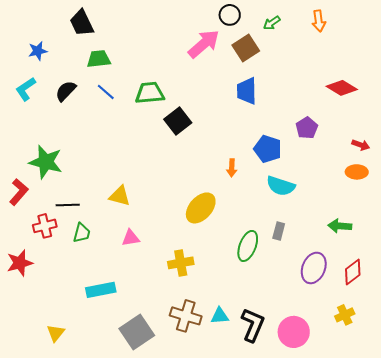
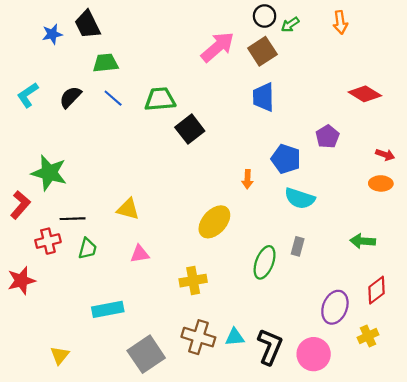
black circle: (230, 15) -> (265, 16), moved
blue star: (38, 51) -> (52, 34), moved
purple ellipse: (314, 268) -> (335, 307), moved

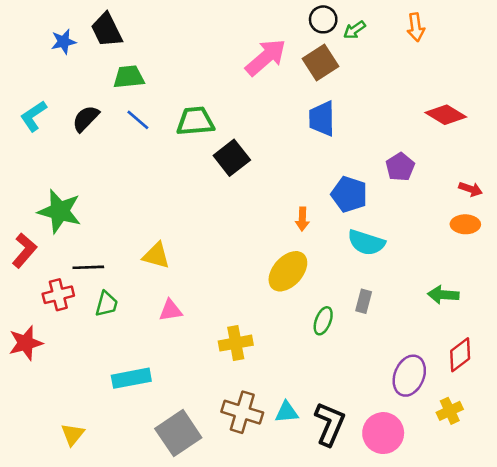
yellow ellipse: (214, 222) -> (288, 271), moved
green ellipse: (265, 262) -> (323, 321), size x0.7

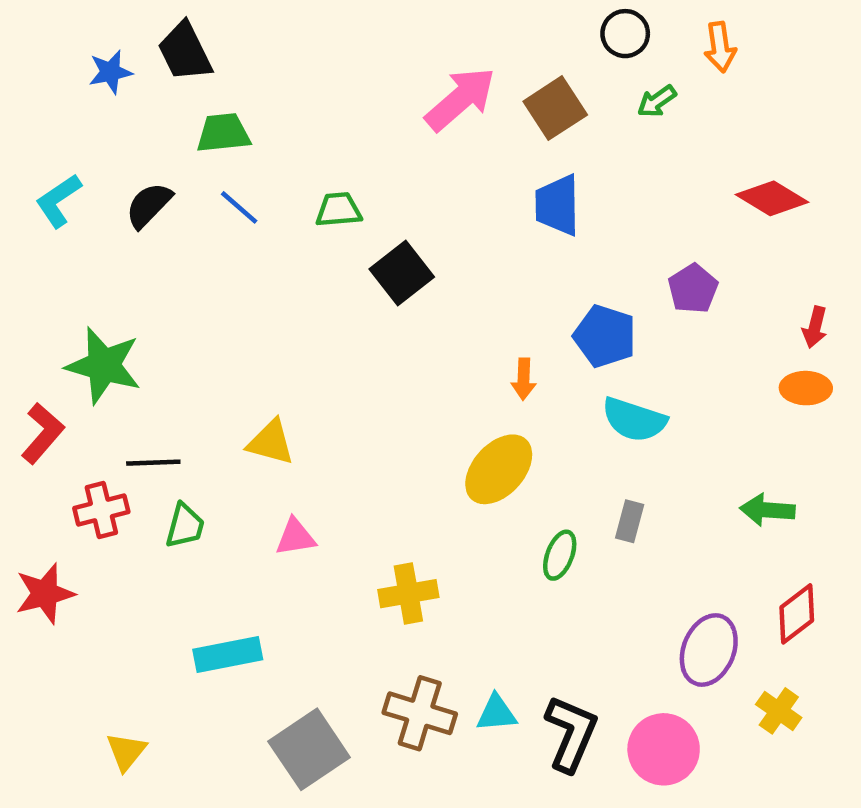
black circle: (323, 19) -> (625, 34), moved
green arrow: (354, 30) -> (657, 101), moved
green trapezoid: (195, 121) -> (338, 210), size x0.7
red arrow: (471, 189) -> (815, 327), turned 85
yellow cross: (450, 411) -> (779, 711), turned -30

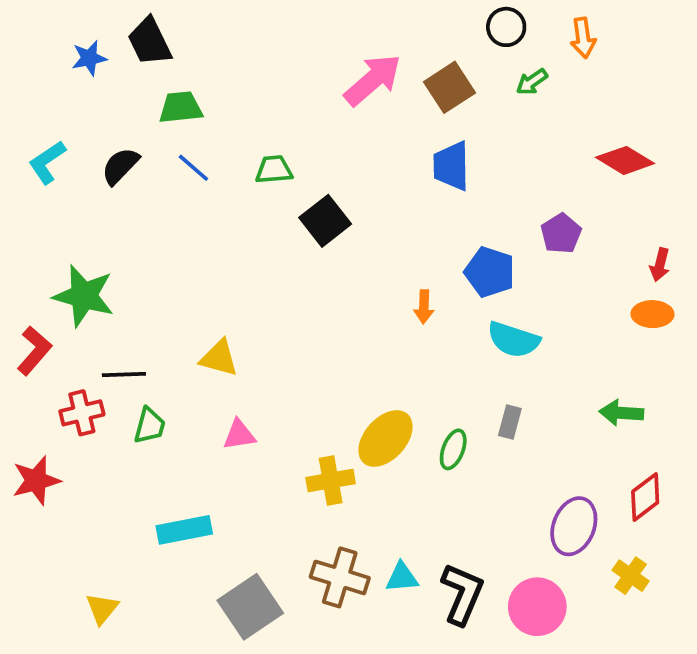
yellow ellipse: (499, 469) -> (385, 438), moved

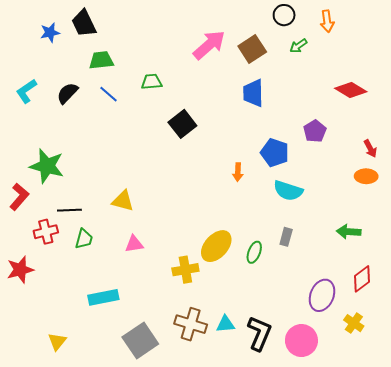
green trapezoid: (274, 170) -> (152, 82), moved
red arrow: (660, 265) -> (370, 149), turned -42

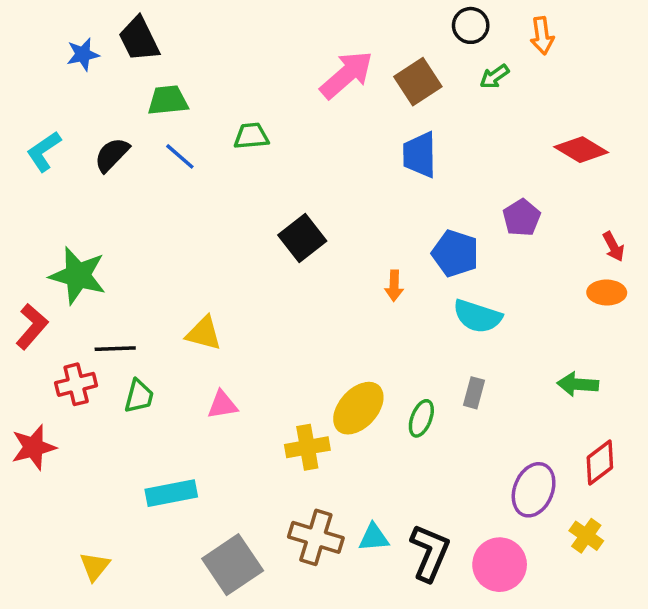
black square: (182, 124) -> (302, 238), moved

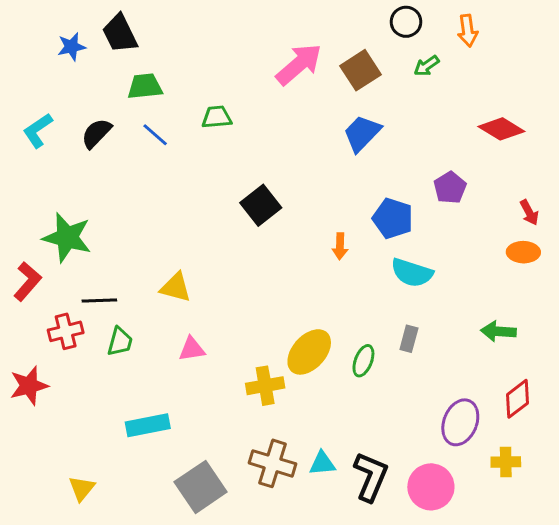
blue trapezoid: (420, 155) -> (362, 133), turned 45
yellow cross: (586, 536) -> (506, 462), turned -36

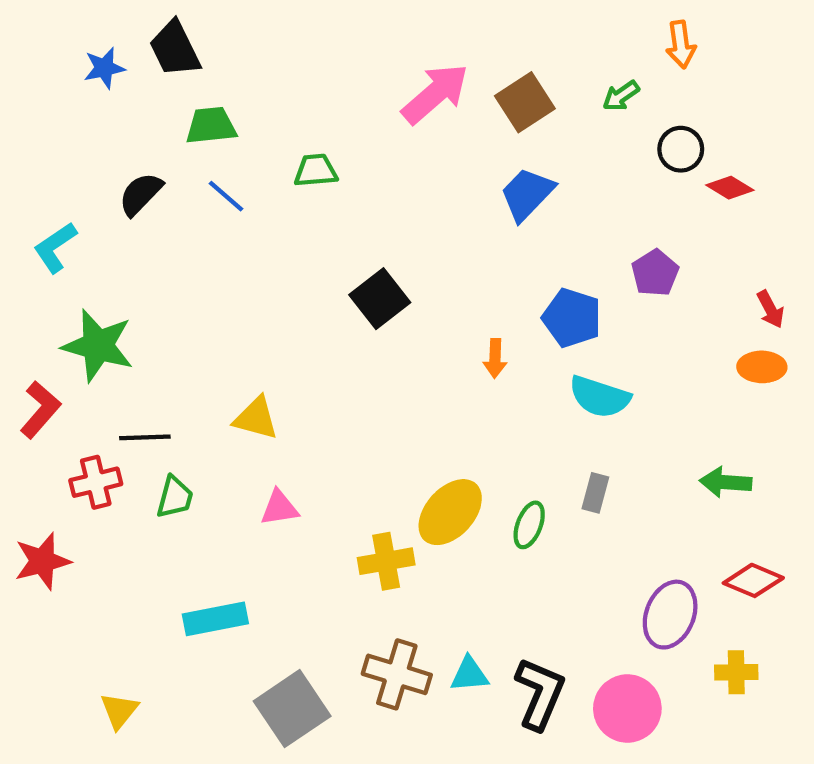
black circle: (406, 22) -> (681, 149), moved
red diamond: (501, 129) -> (730, 188), size x0.7
cyan L-shape: (38, 130) -> (55, 247), moved
red diamond: (518, 399) -> (753, 580), turned 60

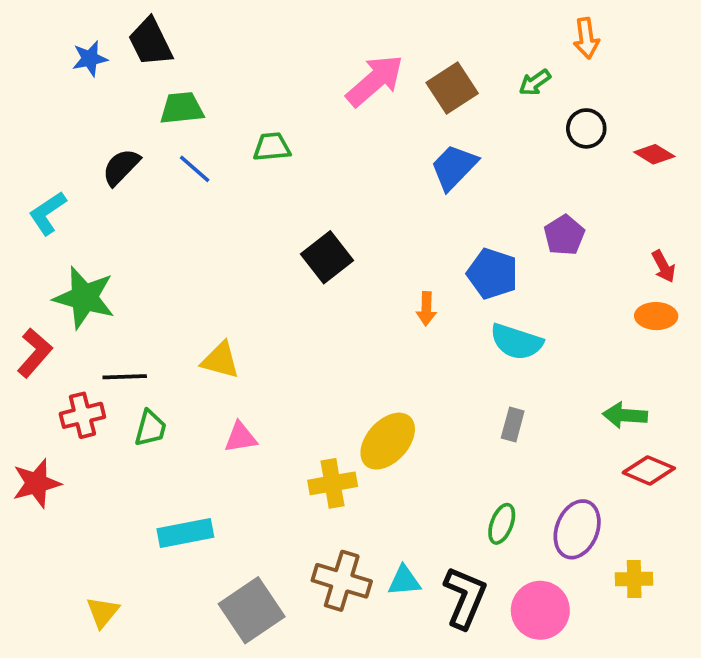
red diamond: (730, 188) -> (654, 154), moved
green ellipse: (529, 525) -> (502, 524), moved
red diamond: (753, 580) -> (649, 470), moved

